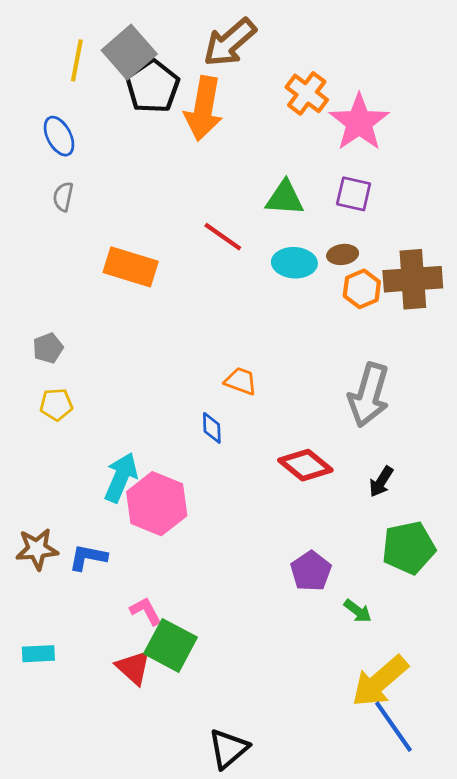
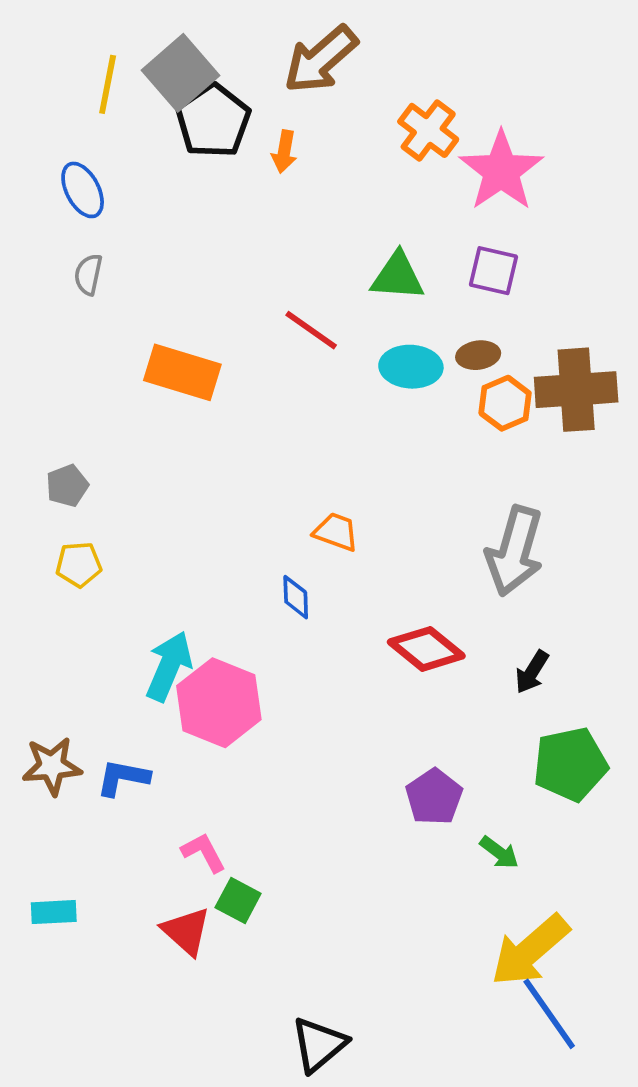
orange arrow: (204, 109) -> (284, 152), size x0.5
green square: (171, 645) -> (238, 901), size x0.6

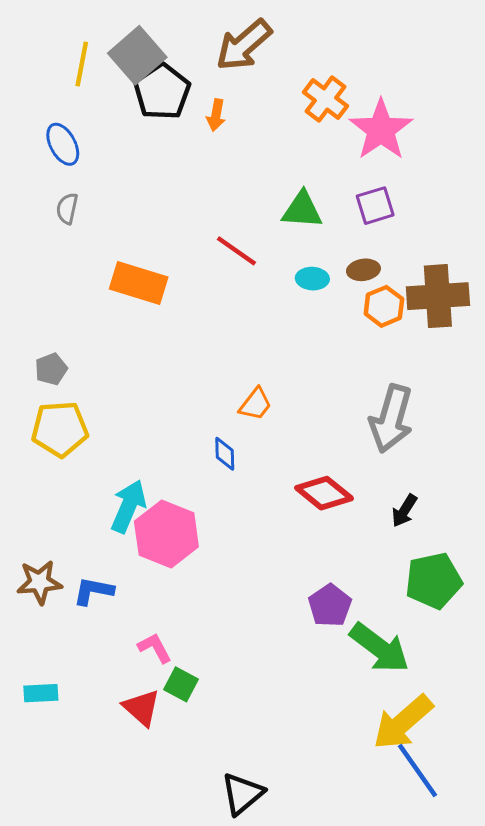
purple square: (493, 271) -> (375, 206), turned -30
cyan ellipse: (411, 367) -> (312, 279), size x0.7
orange trapezoid: (336, 532) -> (255, 404), turned 108
yellow pentagon: (79, 564) -> (60, 429), size x1.6
green arrow: (499, 852) -> (380, 648), size x2.0

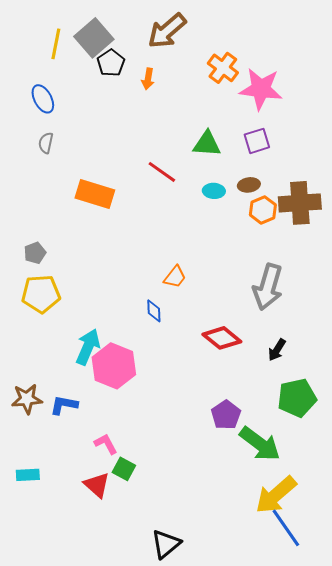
black pentagon: (162, 92) -> (111, 63), size x0.7
pink star: (381, 130) -> (261, 89), turned -30

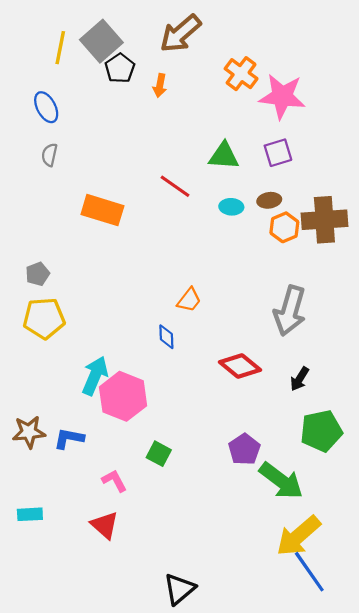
green square: (124, 469) -> (159, 454), moved

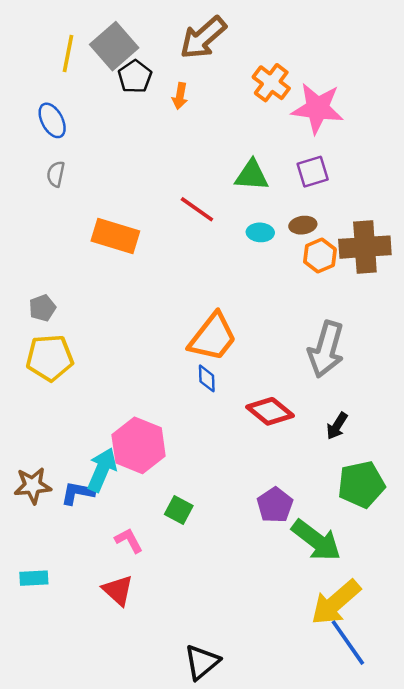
orange trapezoid: (189, 300) -> (213, 337), size x1.8
blue diamond: (166, 337) -> (207, 378), moved
cyan arrow: (95, 376) -> (102, 470), moved

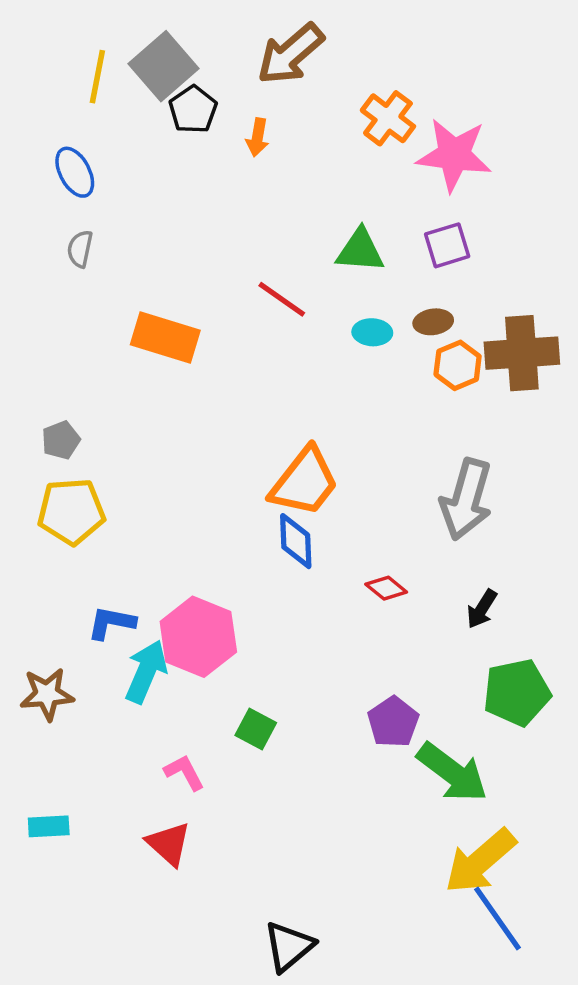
blue diamond: (207, 378) -> (296, 541), size x1.4
red diamond: (270, 411) -> (386, 588), size x0.6
blue L-shape: (78, 493) -> (111, 623), moved

